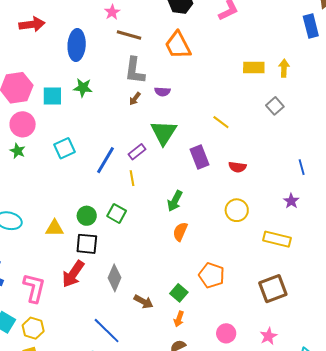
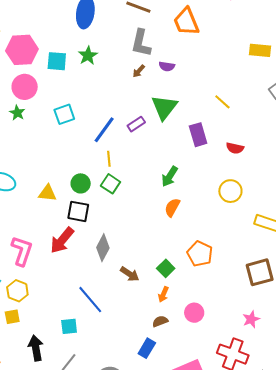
green star: (83, 88) -> (88, 56), turned 30
yellow line: (132, 178) -> (109, 159), moved
pink circle: (226, 333) -> (194, 313), moved

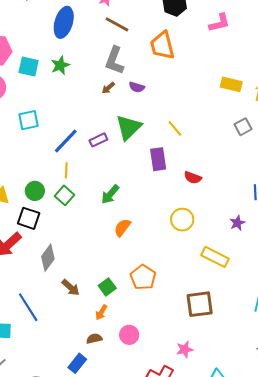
yellow line: (222, 102) -> (175, 128), moved
green arrow: (170, 176) -> (110, 194), moved

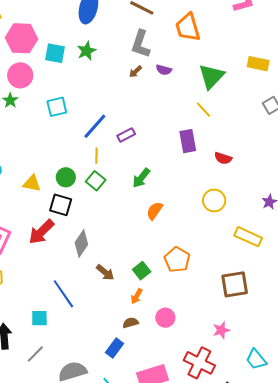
green triangle: (129, 127) -> (211, 76), moved
purple rectangle: (98, 140) -> (126, 135), moved

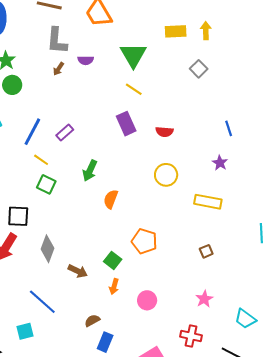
yellow line: (96, 156) -> (41, 160), turned -42
green circle: (66, 177) -> (12, 85), moved
brown square: (235, 284) -> (206, 251), size x0.5
brown semicircle: (131, 323) -> (92, 321), moved
red cross: (199, 363) -> (191, 336), size x0.7

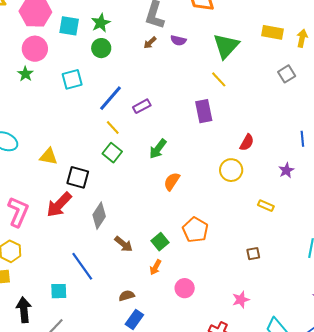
red semicircle: (164, 132) -> (247, 142), moved, turned -78
yellow rectangle: (208, 202) -> (266, 206), size x0.6

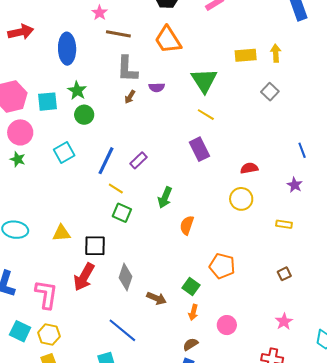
red semicircle: (247, 142) -> (249, 168), turned -114
brown semicircle: (127, 296) -> (191, 344), moved

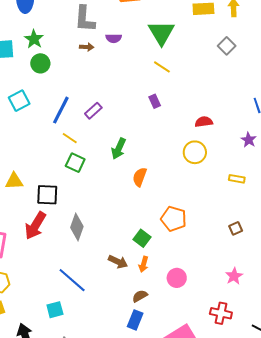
brown arrow: (130, 97) -> (87, 47), turned -120
purple rectangle: (199, 149) -> (155, 101), size x0.6
brown arrow: (156, 298) -> (118, 262), moved

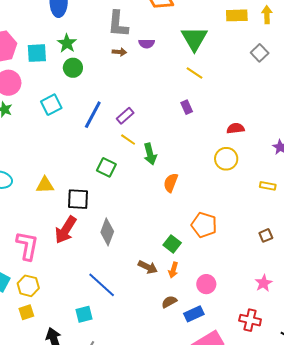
yellow line: (70, 138) -> (128, 140), moved
green arrow: (119, 149) -> (150, 154), turned -40
blue rectangle: (135, 320) -> (194, 314), moved, turned 42

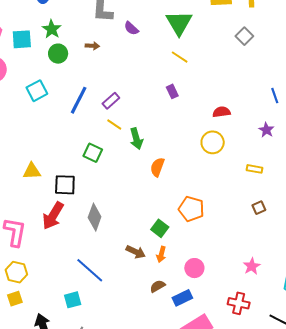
purple semicircle: (147, 44) -> (131, 28), turned 42
brown arrow: (119, 52) -> (92, 46), moved
brown square: (266, 235) -> (259, 208), moved

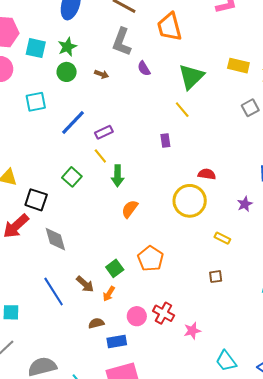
yellow circle: (213, 142) -> (190, 201), size x1.4
gray diamond: (95, 217) -> (55, 239), turned -52
blue line: (90, 270) -> (54, 291), moved
red cross: (239, 303) -> (164, 313), moved

